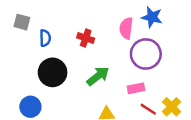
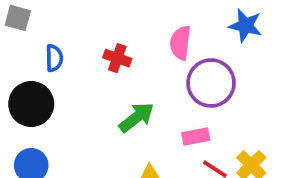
blue star: (152, 17) -> (245, 26), moved
gray square: (22, 22) -> (18, 18), moved
black circle: (53, 72) -> (31, 104), moved

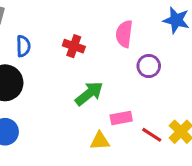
purple circle: (211, 83) -> (149, 66), size x0.6
pink rectangle: (196, 137) -> (121, 118), moved

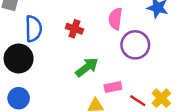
blue semicircle: (23, 46) -> (33, 29), size x1.5
purple circle: (149, 66) -> (135, 45), size x1.5

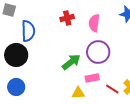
red cross: (74, 29) -> (67, 18), moved, turned -32
purple circle: (135, 45) -> (98, 52), moved

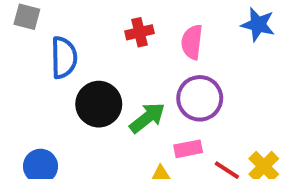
black circle: (16, 55) -> (99, 104), moved

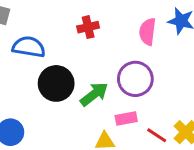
pink semicircle: (192, 42) -> (148, 32), moved
blue semicircle: (64, 58) -> (29, 47), turned -80

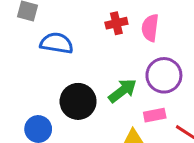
pink semicircle: (148, 32) -> (150, 28), moved
black circle: (56, 83) -> (78, 101), moved

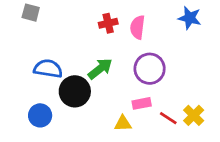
blue semicircle: (57, 43) -> (48, 69), moved
green arrow: (123, 91) -> (100, 69), moved

